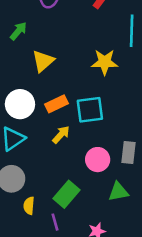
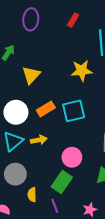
yellow arrow: (61, 135) -> (39, 140), moved, turned 42
pink circle: (98, 160) -> (72, 157), moved

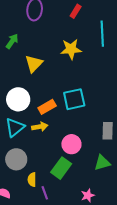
yellow star: (82, 71) -> (71, 49), moved
orange rectangle: (46, 109) -> (47, 107), moved
purple line: (55, 206) -> (45, 193), moved

